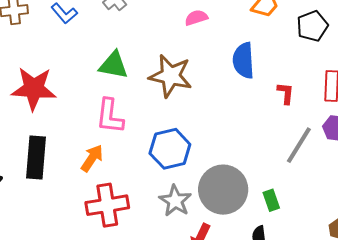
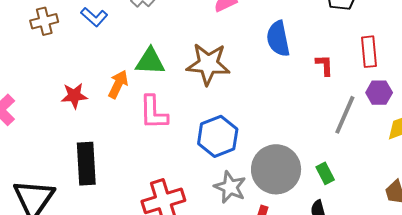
red star: (34, 89) -> (74, 96), size x0.6
orange arrow: (92, 158) -> (118, 84), moved

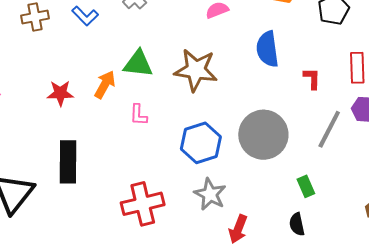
pink L-shape: (154, 112) -> (138, 115), size x0.6
gray circle: (276, 169) -> (263, 135), moved

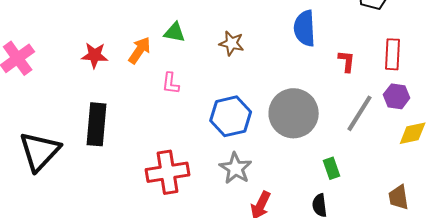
green triangle: (138, 64) -> (175, 32), size x0.7
brown star: (196, 70) -> (232, 43), size x0.6

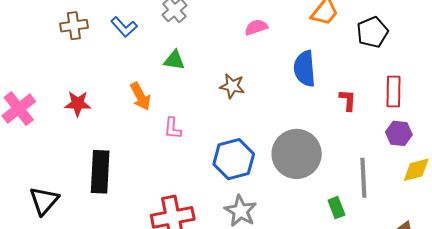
green triangle: (175, 32) -> (174, 60), moved
orange arrow: (140, 50) -> (140, 96), turned 120
red star: (95, 55) -> (78, 104), moved
gray line: (360, 113) -> (363, 178), moved, turned -33
black triangle: (40, 151) -> (44, 201), size x0.7

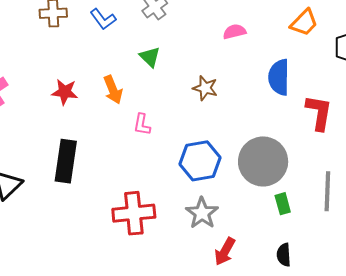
green triangle: (174, 60) -> (150, 57), turned 30
red L-shape: (348, 100) -> (319, 113), size x1.6
red star: (78, 104) -> (65, 92), moved
green rectangle: (336, 208) -> (283, 204), moved

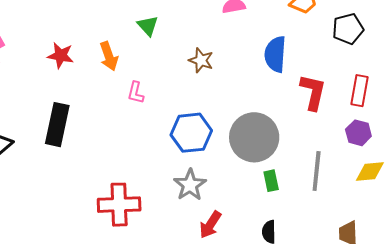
red cross: (134, 213) -> (119, 205), moved

